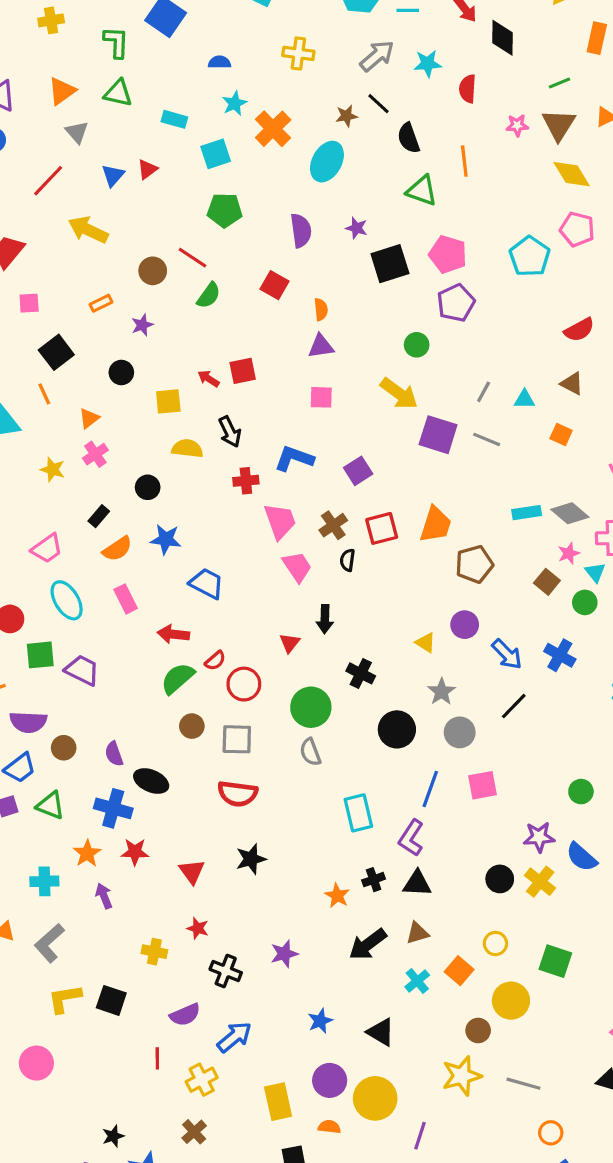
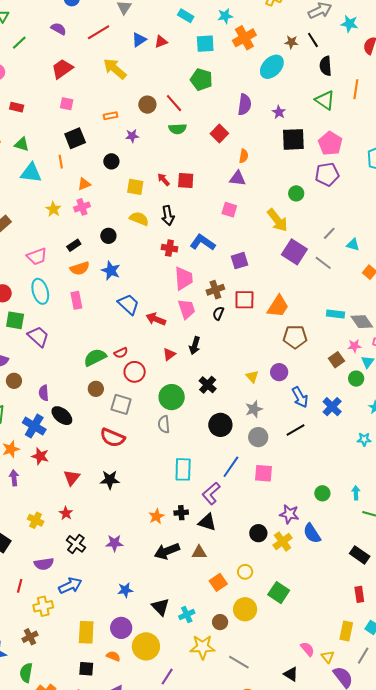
green semicircle: (209, 295) -> (178, 129), turned 36
red arrow: (173, 634) -> (156, 319), moved
cyan cross: (417, 981) -> (187, 615), moved

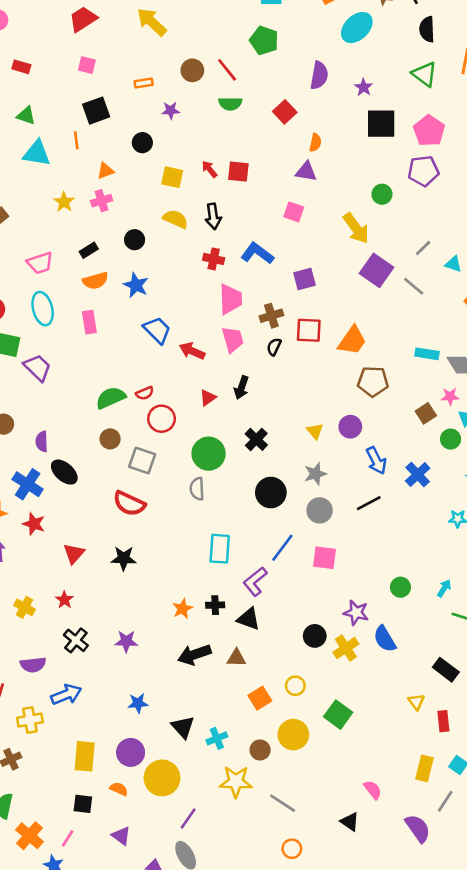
cyan arrow: (356, 493) -> (444, 588), turned 32
yellow triangle: (328, 657) -> (416, 702), moved

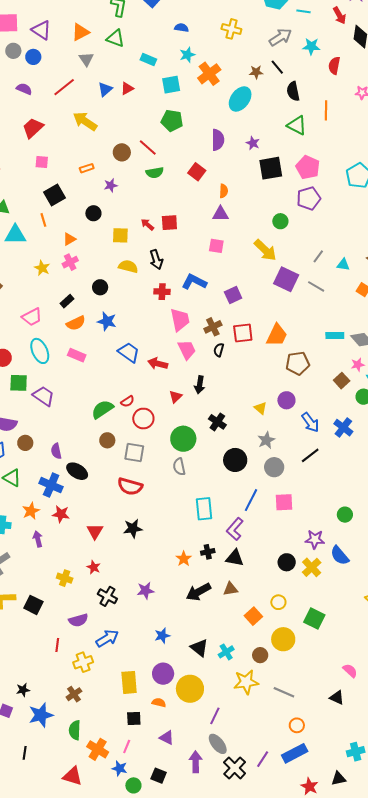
pink rectangle: (89, 322) -> (77, 355), turned -48

